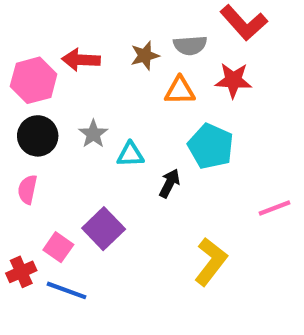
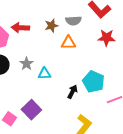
red star: (233, 80) -> (106, 38), moved
cyan pentagon: (211, 146) -> (93, 82), moved
black arrow: (170, 183) -> (72, 92), moved

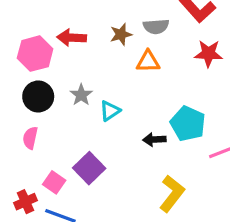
cyan triangle: (44, 74) -> (110, 111), turned -32
black arrow: (72, 92) -> (154, 139), turned -120

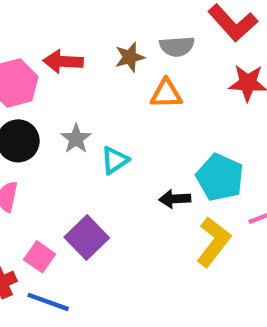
yellow L-shape: (172, 194) -> (213, 242), moved

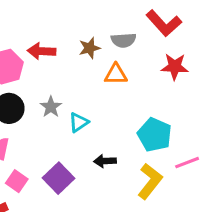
black arrow: (175, 199) -> (105, 161), moved
pink square: (40, 257) -> (17, 181), moved

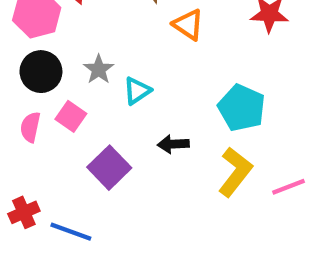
orange triangle: (116, 74) -> (188, 25), turned 35
pink line: (187, 163) -> (289, 187), moved
pink square: (17, 181) -> (71, 116), moved

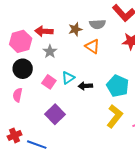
gray star: (99, 69) -> (50, 51), moved
pink square: (71, 116) -> (49, 82), moved
black arrow: (173, 144) -> (85, 86), moved

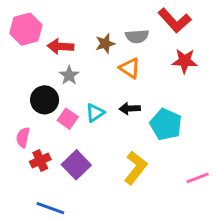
pink hexagon: (21, 41) -> (26, 29), moved
black circle: (23, 69) -> (45, 100), moved
black arrow: (85, 86) -> (130, 109), moved
yellow L-shape: (115, 116) -> (136, 168), moved
red cross: (15, 135) -> (40, 161), moved

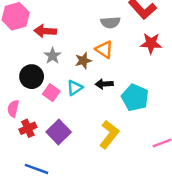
brown star: (105, 44) -> (83, 61), moved

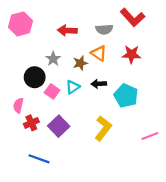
red arrow: (45, 31) -> (67, 30), moved
red star: (151, 43) -> (131, 54), moved

